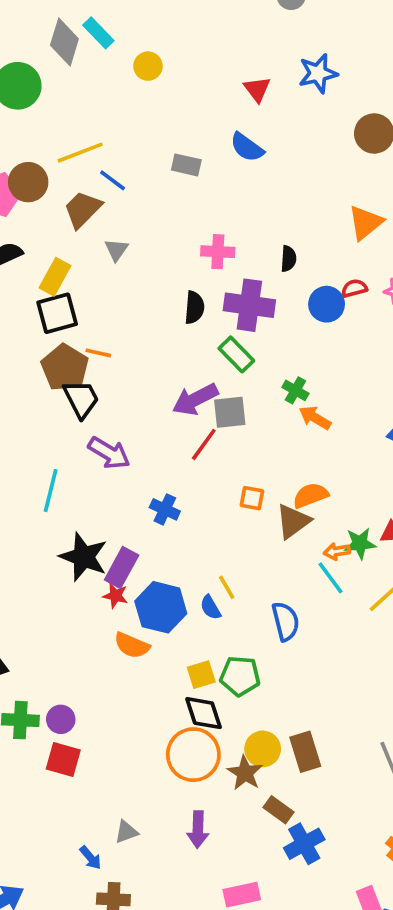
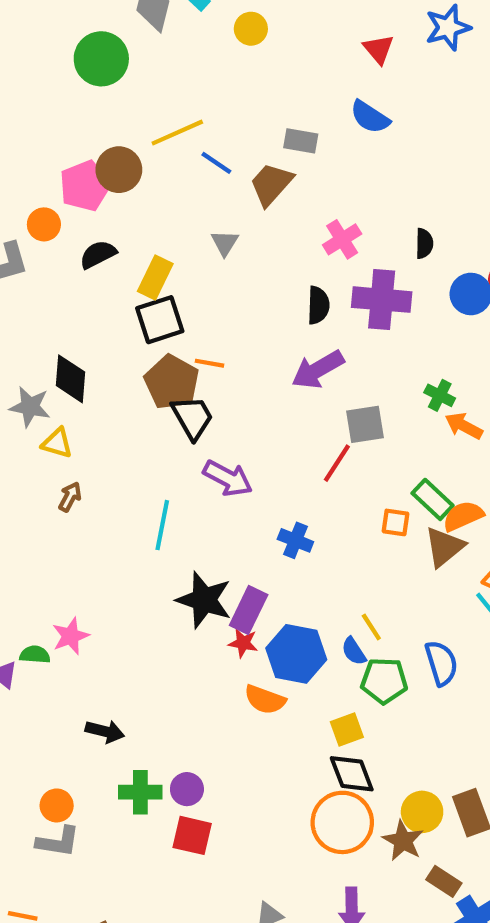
brown trapezoid: (83, 209) -> (271, 184), moved
pink cross: (218, 252) -> (342, 239), turned -32
green rectangle: (236, 354) -> (433, 499), moved
purple arrow: (195, 399) -> (318, 370), moved
green pentagon: (240, 676) -> (384, 681), moved

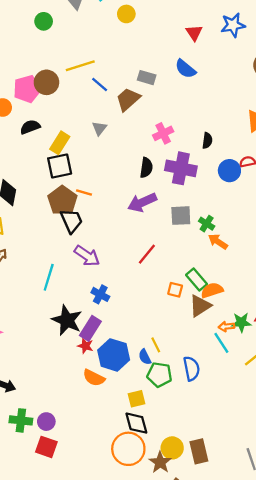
green circle: (101, 59) -> (44, 21), size x0.6
gray square: (365, 424) -> (181, 216), moved
blue cross: (295, 540) -> (100, 294), moved

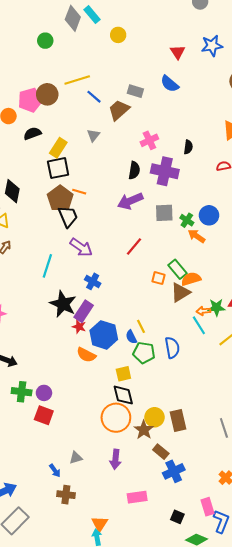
blue circle: (229, 171) -> (209, 215), moved

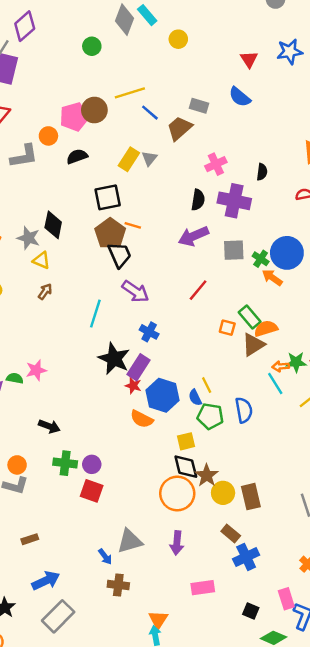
yellow rectangle: (58, 148) -> (129, 159), moved
blue circle: (209, 215) -> (287, 253), size x1.4
brown star: (144, 430) -> (207, 475), moved
gray triangle: (76, 458) -> (130, 541), size x1.6

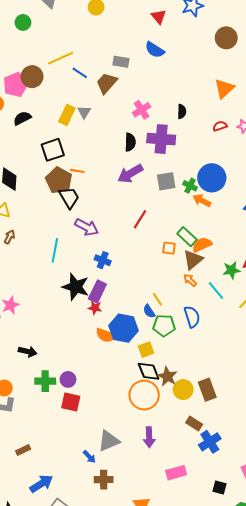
orange arrow: (281, 366) -> (190, 280), moved, turned 56
blue hexagon: (162, 395) -> (124, 328), moved

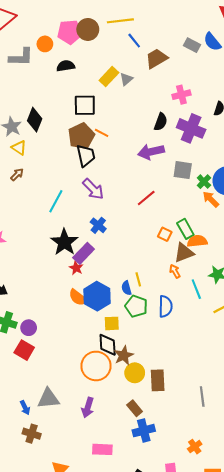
gray rectangle: (121, 62) -> (192, 45), moved

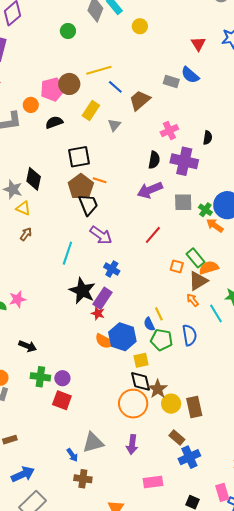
yellow rectangle: (109, 77) -> (91, 110), moved

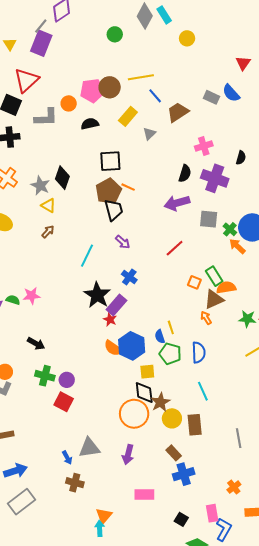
purple arrow: (101, 235) -> (123, 242), size x0.7
cyan line: (216, 313) -> (203, 391), moved

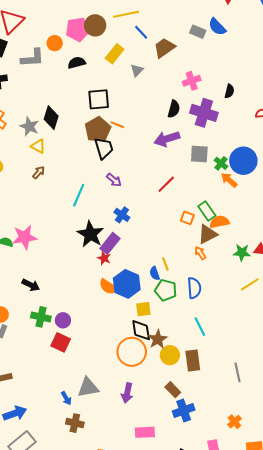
pink star: (32, 296) -> (25, 237), size x1.4

